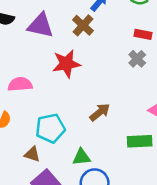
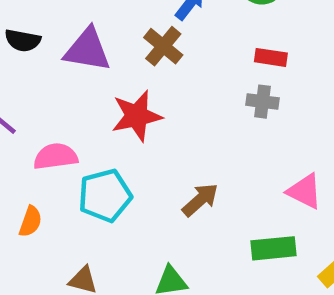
gray cross: (137, 59) -> (263, 102), turned -35
cyan pentagon: (50, 128) -> (105, 195), moved

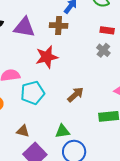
brown cross: (163, 46) -> (59, 25), turned -36
gray cross: (263, 102) -> (103, 50), turned 32

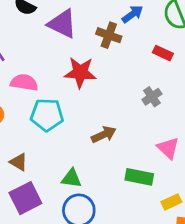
red rectangle: (107, 30) -> (163, 53), moved
gray cross: (103, 50) -> (152, 97), moved

